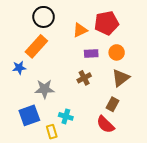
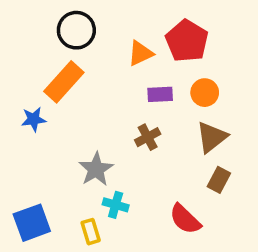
red pentagon: (106, 23) -> (187, 41), turned -30
gray star: (45, 89) -> (96, 169), moved, turned -30
brown rectangle: (113, 104) -> (219, 180), moved
blue square: (29, 115) -> (32, 223), moved

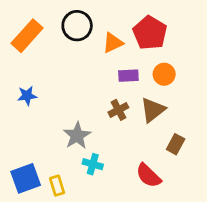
black circle: (76, 30) -> (77, 26), moved
orange rectangle: (64, 82) -> (27, 36), moved
brown triangle: (212, 137) -> (153, 110), moved
yellow rectangle: (91, 232) -> (57, 186), moved

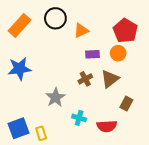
red pentagon: (150, 33) -> (125, 31), moved
blue star: (27, 96) -> (19, 69), size x1.6
cyan cross: (93, 164) -> (79, 118), moved
red semicircle: (148, 176) -> (107, 126), turned -48

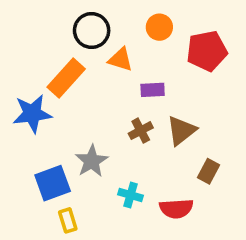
orange rectangle: (19, 25) -> (66, 78), moved
orange triangle: (81, 31) -> (120, 59), moved, turned 42
red pentagon: (125, 31) -> (207, 51), turned 30
orange circle: (118, 53) -> (159, 27), moved
blue square: (18, 128) -> (53, 183), moved

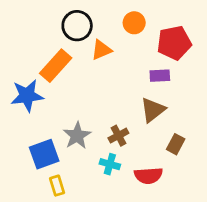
orange triangle: (120, 59) -> (101, 50), turned -40
purple rectangle: (153, 90) -> (160, 76), moved
brown cross: (141, 131) -> (118, 136), moved

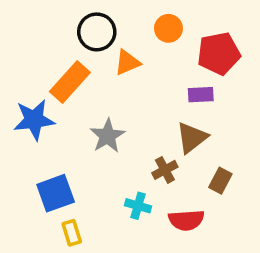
gray star: (77, 136) -> (108, 136), moved
brown cross: (118, 136) -> (165, 170), moved

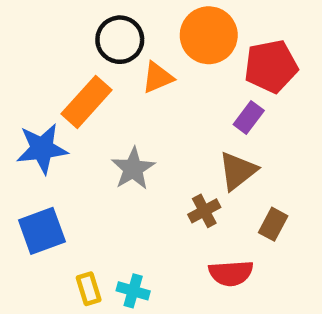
orange circle: (168, 28) -> (209, 35), size x1.6
purple rectangle: (201, 95) -> (249, 117), turned -50
blue square: (56, 193) -> (42, 231), moved
cyan cross: (138, 206) -> (133, 291), moved

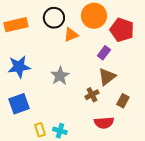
red pentagon: (271, 66) -> (122, 30), turned 30
orange rectangle: (86, 102) -> (16, 25), moved, turned 35
purple rectangle: (249, 117) -> (104, 53), moved

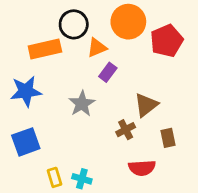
orange rectangle: (16, 25) -> (45, 49), moved
red pentagon: (122, 30) -> (167, 41), turned 30
purple rectangle: (104, 53) -> (108, 72), moved
brown rectangle: (123, 101) -> (168, 138), turned -40

